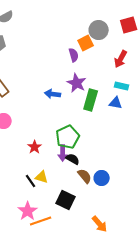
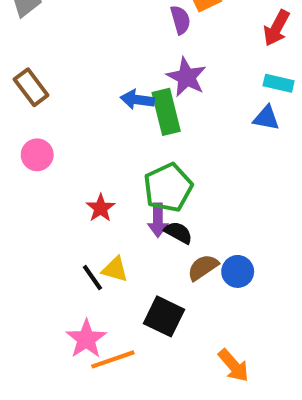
green rectangle: (91, 100) -> (166, 112), moved, turned -30
brown semicircle: (85, 176) -> (203, 267), turned -84

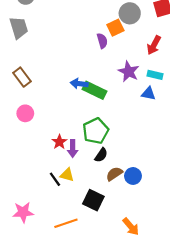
purple star: (187, 77) -> (129, 72), moved
green rectangle: (166, 112) -> (95, 90), turned -50
purple arrow: (158, 220) -> (73, 149), moved
black semicircle: (178, 233) -> (101, 155), turned 96
pink star: (86, 339) -> (23, 212), moved, turned 30

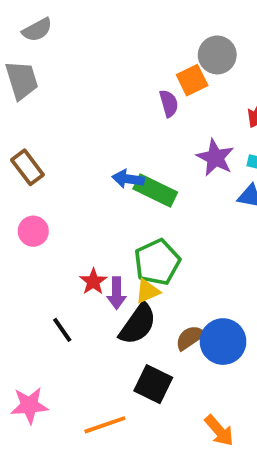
black semicircle: (101, 155) -> (138, 324), moved, size x1.6
yellow triangle: (67, 175) -> (147, 291), moved, turned -40
blue circle: (133, 176) -> (223, 342), size x1.5
black line: (55, 179) -> (62, 330), moved

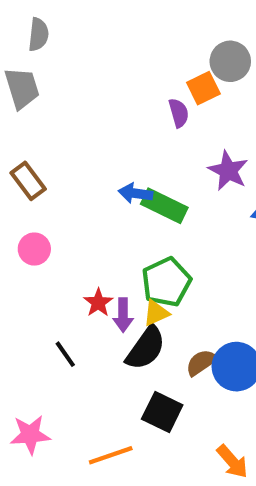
gray semicircle: (37, 30) -> (38, 34), turned -56

